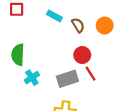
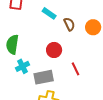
red circle: (82, 55) -> (54, 50), moved
gray rectangle: (67, 79) -> (44, 77), moved

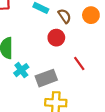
red circle: (54, 50) -> (56, 38), moved

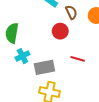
red line: (79, 63) -> (78, 59), turned -48

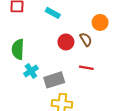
brown semicircle: (71, 12) -> (86, 39), moved

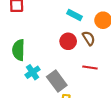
cyan rectangle: (53, 13) -> (75, 15), moved
gray rectangle: (54, 80) -> (57, 81), turned 72

